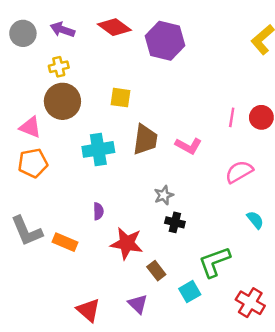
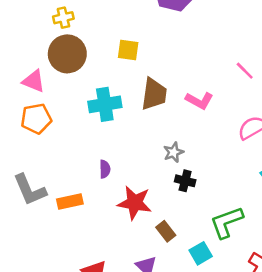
pink line: (232, 117) -> (245, 71), turned -54
orange rectangle: (65, 242) -> (70, 201), turned -35

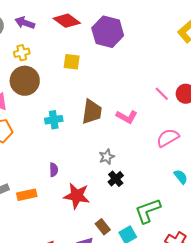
yellow square: (128, 50) -> (72, 62), moved
cyan cross: (105, 104) -> (54, 120), size x0.7
black cross: (185, 181) -> (116, 179), turned 35
brown rectangle: (166, 231) -> (103, 227), moved

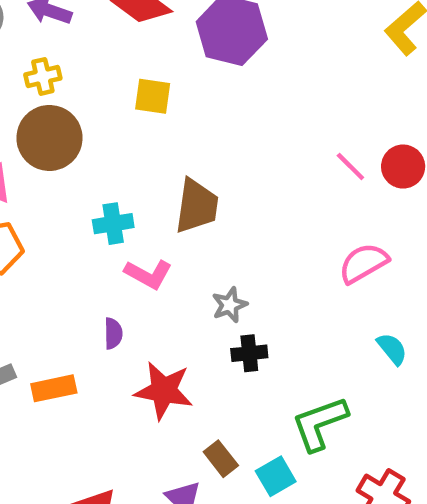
pink L-shape: (127, 117) -> (148, 274), moved
black cross: (116, 179) -> (249, 353), turned 35

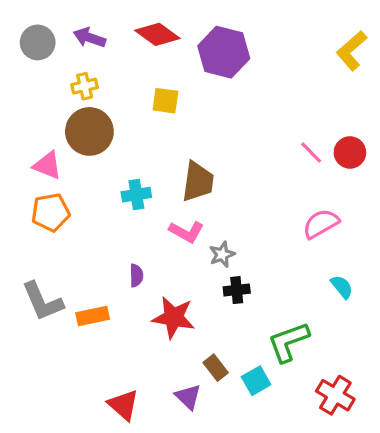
pink L-shape: (148, 274) -> (187, 232), moved

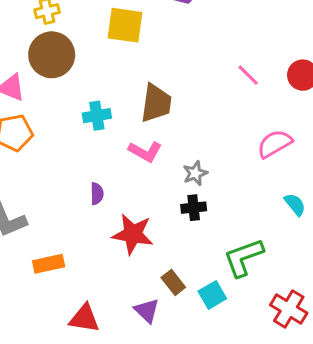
yellow square: (165, 101) -> (125, 25), size x1.4
pink line: (311, 152) -> (248, 75), moved
gray star: (222, 254) -> (195, 173), moved
orange rectangle: (93, 316) -> (49, 264), moved
red triangle: (123, 405) -> (84, 318), turned -32

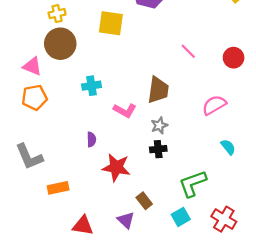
pink line: (248, 75) -> (188, 51), moved
brown trapezoid: (156, 103) -> (158, 90), moved
cyan square: (212, 295) -> (181, 217), moved

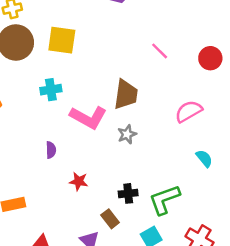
yellow square: (111, 23) -> (62, 40), moved
pink L-shape: (125, 110) -> (88, 117), size x1.4
black cross: (158, 149) -> (128, 193), moved
red star: (116, 167) -> (79, 181), size x0.6

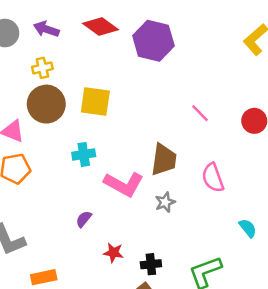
pink semicircle: (189, 111) -> (213, 178), moved, turned -80
purple semicircle: (51, 150) -> (84, 219), turned -140
black cross: (128, 193) -> (151, 264), moved

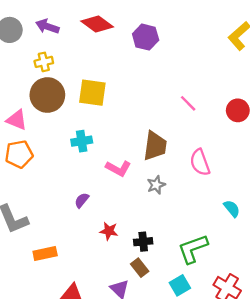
purple hexagon: (153, 41) -> (146, 37), size x0.7
pink L-shape: (124, 184) -> (118, 168), size x0.7

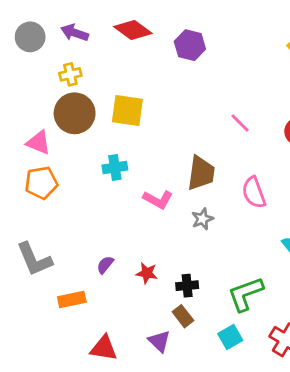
purple semicircle: (82, 200) -> (105, 265), moved

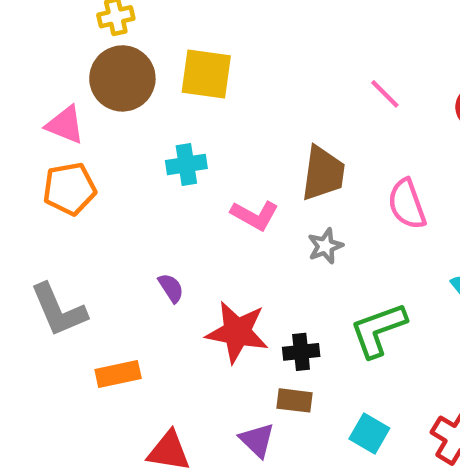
purple semicircle: (105, 265) -> (171, 288), moved, turned 108
red star: (147, 273) -> (237, 332), size x1.8
green L-shape: (245, 294) -> (378, 330), moved
brown rectangle: (183, 316) -> (294, 400), turned -45
cyan square: (230, 337) -> (369, 433), turned -30

